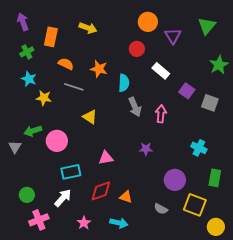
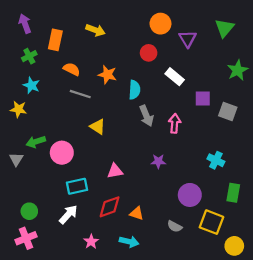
purple square: (187, 91) -> (203, 98), turned -35
yellow star: (44, 98) -> (18, 109), moved
pink cross: (39, 220) -> (26, 238), moved

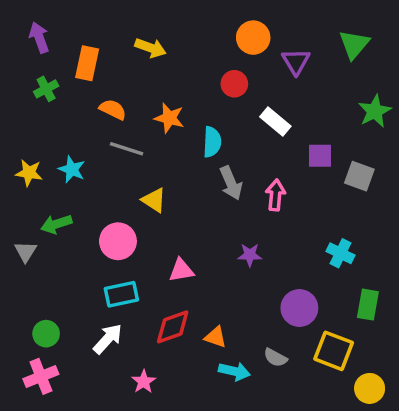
cyan star: (31, 85) -> (72, 169), moved
pink circle: (62, 153) -> (118, 241), moved
cyan arrow: (129, 242) -> (234, 371), moved

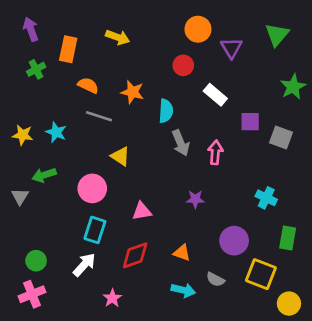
cyan rectangle: (121, 294) -> (95, 230), turned -60
orange triangle: (216, 337) -> (182, 253), moved

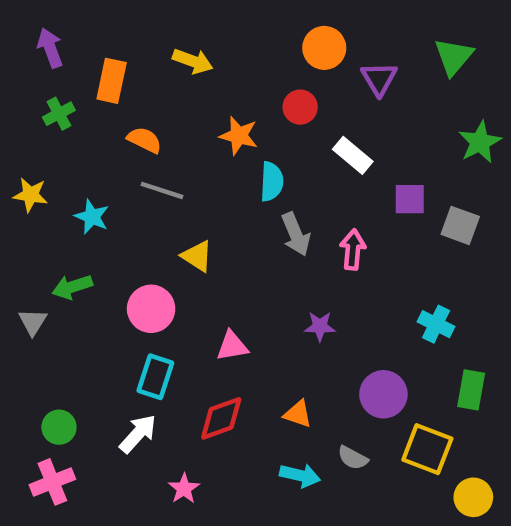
orange star: (132, 92) -> (239, 136), moved
yellow star: (23, 135) -> (30, 195), moved

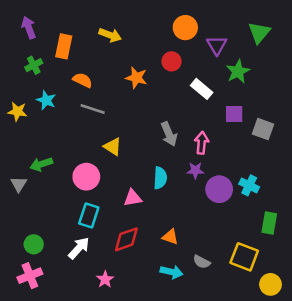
green star: (480, 142) -> (238, 71), moved
cyan semicircle: (272, 182) -> (160, 178), moved
cyan star: (92, 217) -> (46, 100), moved
purple star: (320, 326) -> (195, 170), moved
purple circle: (383, 394) -> (219, 189), moved

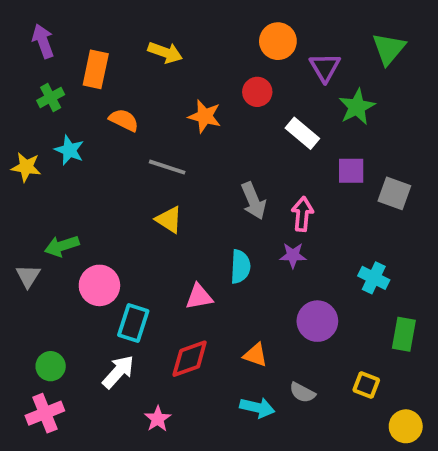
gray line: (93, 109) -> (167, 167), moved
pink circle: (86, 177) -> (99, 285), moved
purple circle: (219, 189) -> (317, 321), moved
yellow square: (244, 257) -> (366, 385), size x0.6

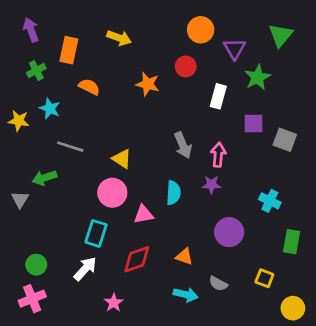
white rectangle: (302, 133) -> (218, 96), turned 65
gray line: (167, 167) -> (70, 147), moved
pink circle: (99, 285) -> (112, 193), moved

